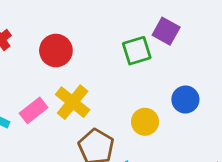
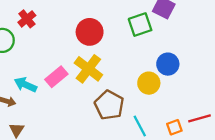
red circle: (56, 51) -> (90, 32), moved
blue circle: (185, 100) -> (168, 64), moved

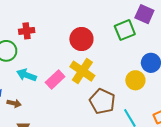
red cross: (27, 19) -> (27, 31), turned 35
cyan arrow: (26, 85) -> (27, 75), moved

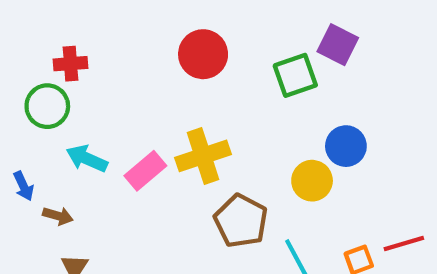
red cross: (27, 31) -> (70, 64), moved
red circle: (81, 39) -> (203, 54), moved
yellow cross: (82, 71) -> (203, 156), turned 35

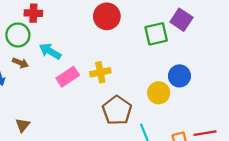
yellow cross: (203, 156) -> (100, 72), size x0.7
cyan arrow: (87, 159) -> (50, 51), moved
brown arrow: (58, 216) -> (20, 63), moved

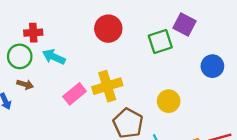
cyan arrow: (50, 51) -> (54, 57), moved
yellow cross: (100, 72) -> (107, 86), size x1.4
blue circle: (179, 76) -> (212, 66), moved

